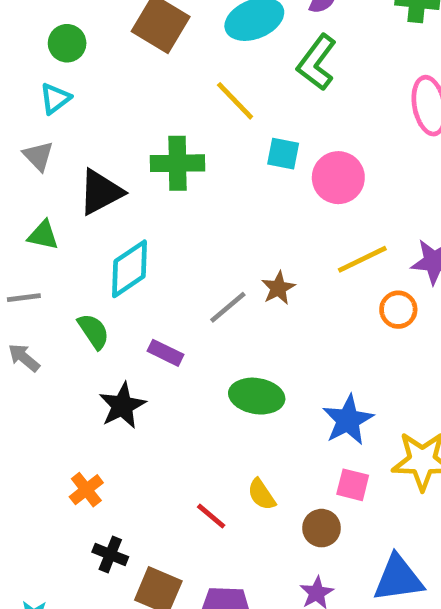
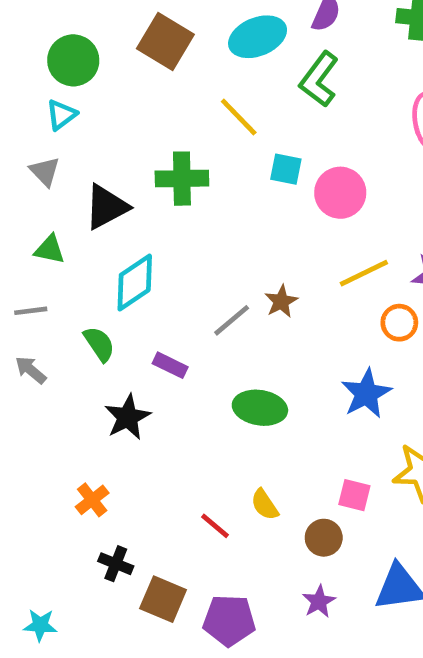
green circle: (67, 43) -> (73, 60), size x1.4
blue star: (348, 420) -> (366, 394), moved

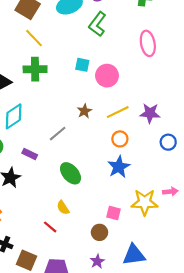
yellow line: (239, 117) -> (34, 38), moved
brown star: (281, 301) -> (84, 111), moved
orange circle: (399, 323) -> (120, 139), moved
green ellipse: (260, 408) -> (70, 173), turned 40
yellow semicircle: (265, 505) -> (63, 208), moved

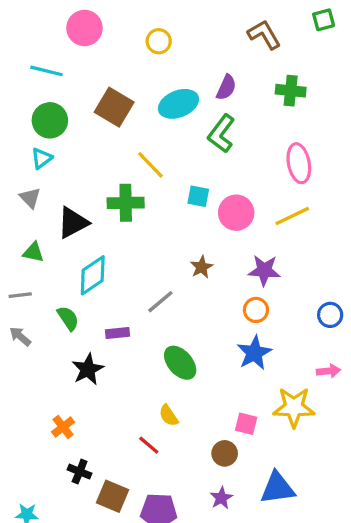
yellow line: (34, 38) -> (150, 165), moved
yellow line: (118, 112) -> (292, 216), moved
purple star: (150, 113) -> (264, 270), moved
purple rectangle: (30, 154) -> (117, 333), turned -32
pink arrow: (170, 192) -> (328, 371), moved

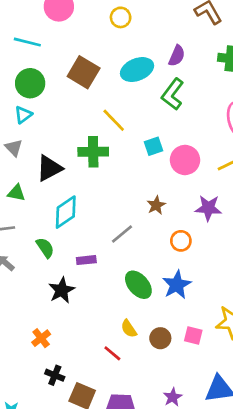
cyan square: (198, 196) -> (153, 146), turned -30
orange circle: (256, 310) -> (181, 241), moved
blue star: (254, 353) -> (177, 285), moved
brown circle: (225, 453) -> (160, 338), moved

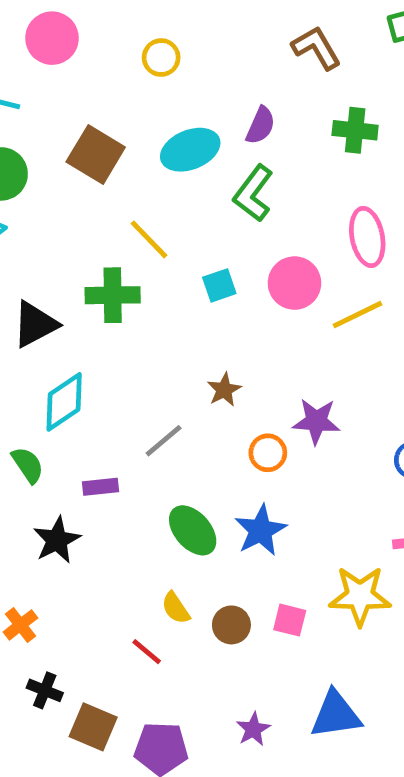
pink circle: (185, 160) -> (294, 283), moved
purple star: (208, 208) -> (316, 421), moved

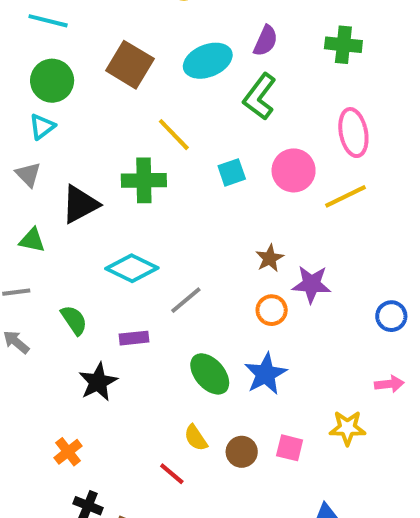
brown star: (224, 390) -> (270, 258), moved
cyan diamond: (64, 402) -> (132, 268), moved, turned 60
yellow star: (360, 596) -> (347, 428), size x0.7

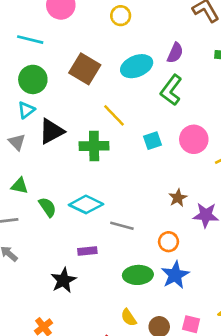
black triangle: (80, 204) -> (51, 131), moved
gray line: (186, 300) -> (122, 226), turned 55
orange circle: (272, 310) -> (169, 242), moved
green semicircle: (74, 320) -> (47, 207), moved
green ellipse: (210, 374) -> (138, 275), turned -52

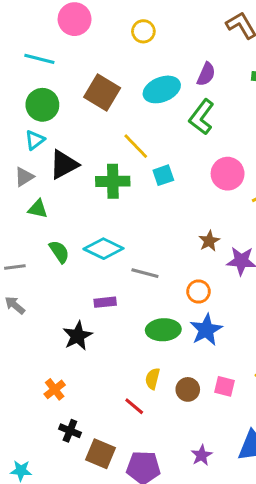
cyan square: (153, 141) -> (163, 175), moved
gray triangle: (17, 142) -> (24, 177), turned 42
green triangle: (20, 186) -> (38, 209), moved
yellow semicircle: (129, 317) -> (153, 379), turned 48

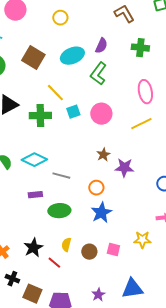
pink circle: (228, 174) -> (101, 114), moved
green ellipse: (163, 330) -> (59, 211), moved
black star: (78, 336) -> (33, 248), moved

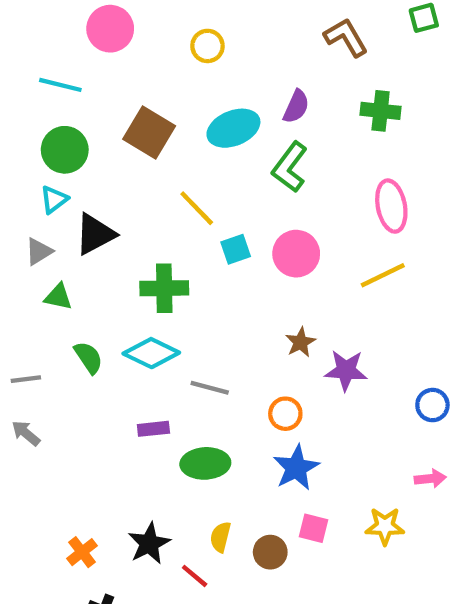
green cross: (40, 116) -> (164, 288), moved
pink square: (113, 250) -> (313, 528), moved

